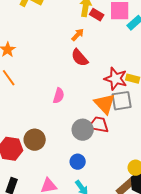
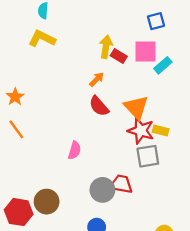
orange triangle: (105, 104) -> (136, 107), moved

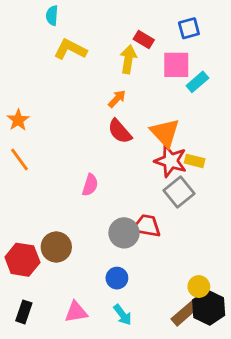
yellow L-shape: (42, 39) -> (70, 49), moved
red rectangle: (119, 56) -> (144, 40), moved
gray square: (148, 156) -> (179, 192), turned -30

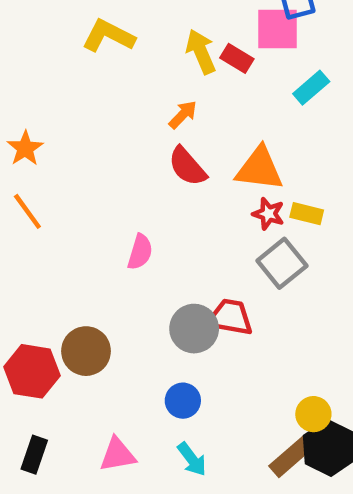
red rectangle: (144, 40) -> (237, 58), moved
yellow arrow: (128, 59) -> (201, 52), turned -32
pink square: (176, 65) -> (277, 29), moved
orange triangle: (165, 133) -> (259, 169), turned -40
red star: (171, 161) -> (268, 214), size x0.6

